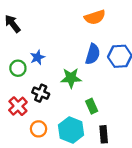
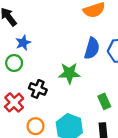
blue star: (37, 57) -> (23, 43), moved
green rectangle: (92, 106) -> (104, 101), moved

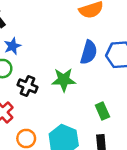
black cross: (38, 89) -> (27, 86), moved

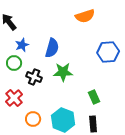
blue semicircle: (89, 52) -> (52, 48), moved

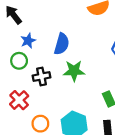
black cross: (34, 77) -> (42, 77), turned -35

